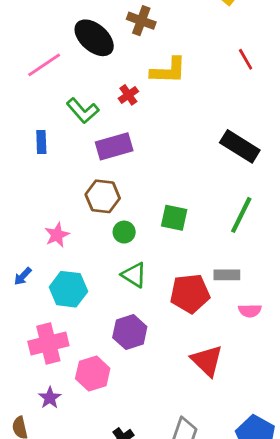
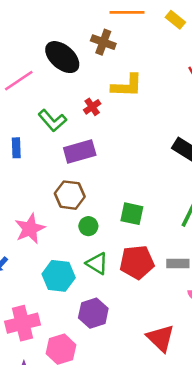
pink star: (57, 235) -> (30, 229), size x1.4
cyan hexagon: (68, 289) -> (59, 276), moved
red pentagon: (190, 293) -> (137, 262), moved

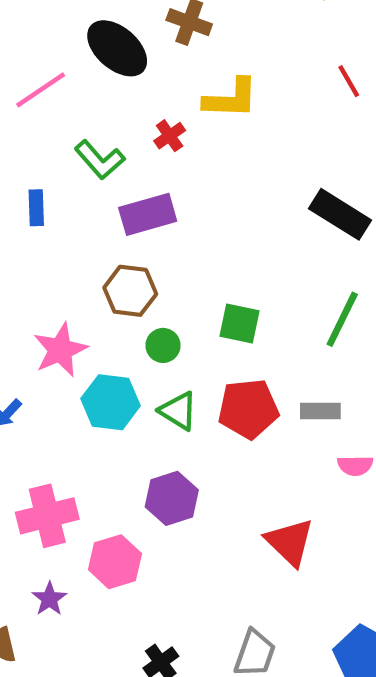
cyan hexagon: (59, 276) -> (111, 402), moved

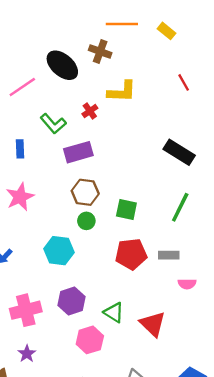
brown hexagon: (130, 291) -> (85, 192), moved
pink star: (60, 350) -> (20, 197), moved
green triangle: (178, 411) -> (114, 312), moved
purple hexagon: (172, 498) -> (71, 301), moved
pink hexagon: (115, 562) -> (90, 340), moved

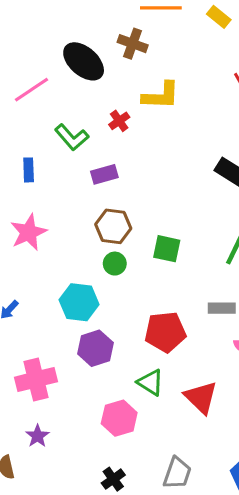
purple rectangle: (78, 152) -> (104, 174), size x0.7
red pentagon: (131, 254) -> (165, 332), moved
purple hexagon: (71, 301) -> (95, 348), moved

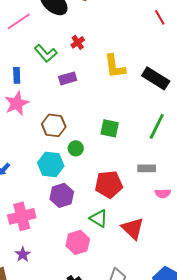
yellow L-shape: (161, 96) -> (115, 66), moved, turned 80
brown hexagon: (113, 226) -> (54, 125), moved
pink star: (29, 232) -> (17, 103), moved
green circle: (115, 264) -> (76, 148), moved

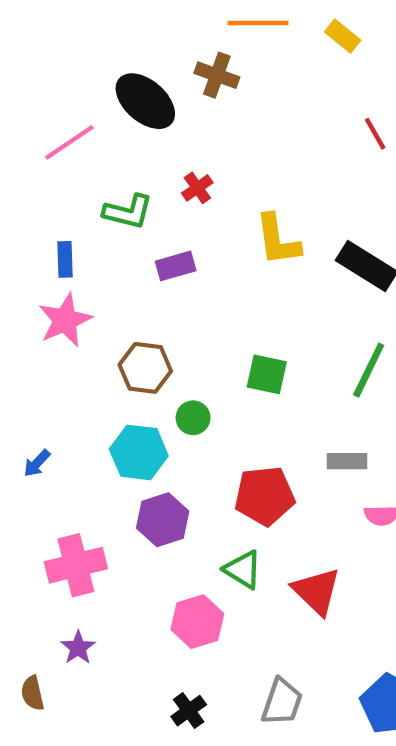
green L-shape: (46, 53) -> (128, 212), turned -35

